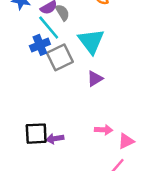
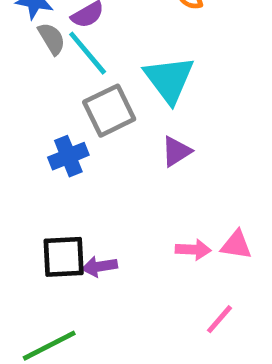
gray semicircle: (62, 13) -> (52, 39), moved
blue cross: (40, 45) -> (68, 156), moved
pink triangle: (126, 141) -> (236, 245), moved, turned 35

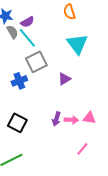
cyan triangle: (169, 79) -> (77, 44), moved
black square: (64, 257) -> (17, 123), turned 30
purple arrow: (100, 266) -> (56, 119), moved, turned -64

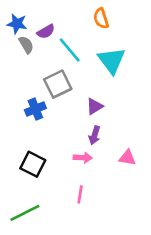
cyan line: (27, 38) -> (70, 50), moved
purple arrow: (56, 119) -> (95, 135), moved
pink arrow: (71, 120) -> (83, 158), moved
pink line: (82, 149) -> (80, 194), moved, turned -32

